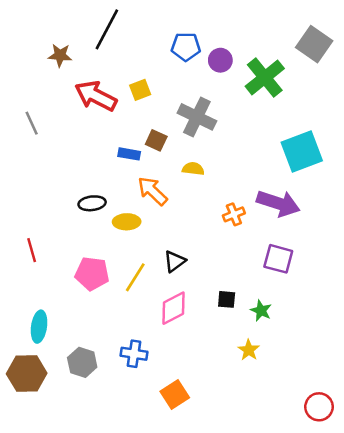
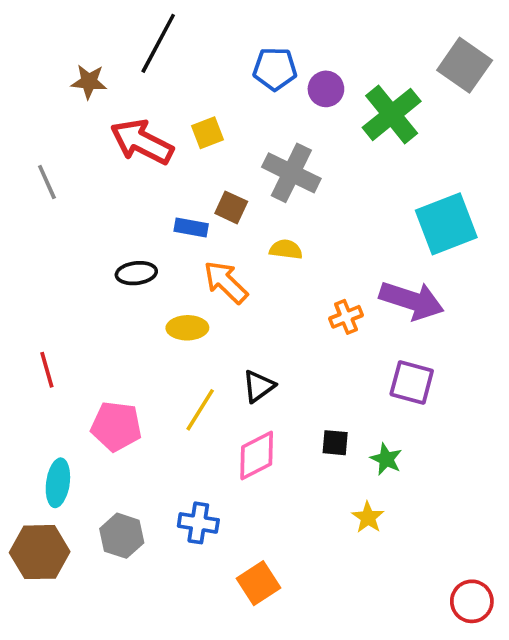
black ellipse: (92, 203) -> (136, 273), moved
pink pentagon: (92, 274) -> (116, 426), moved

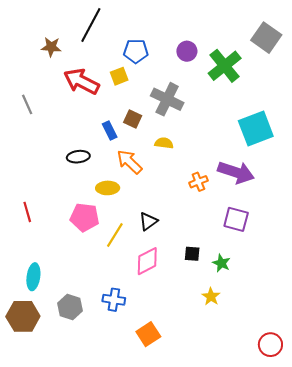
blue pentagon: (275, 69) -> (136, 51), moved
blue rectangle: (191, 228) -> (110, 131), turned 54
pink pentagon: (116, 426) -> (85, 217), moved

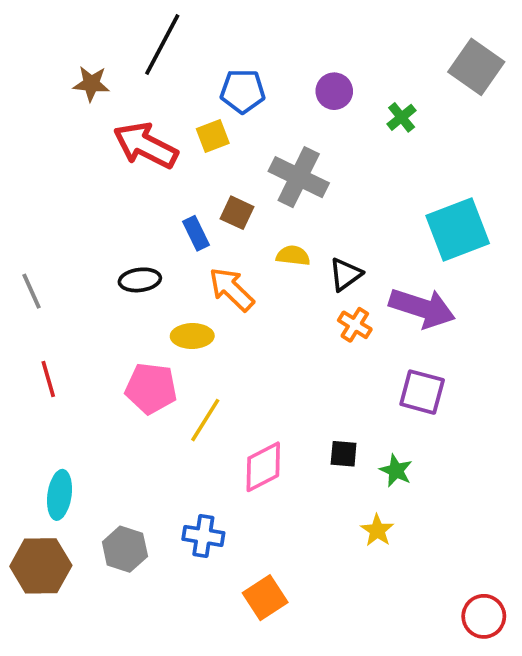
green cross: (225, 66) -> (402, 117), size x0.5
gray line: (27, 104) -> (31, 291), moved
orange cross: (198, 182) -> (355, 325), turned -36
black triangle: (148, 221) -> (345, 274), moved

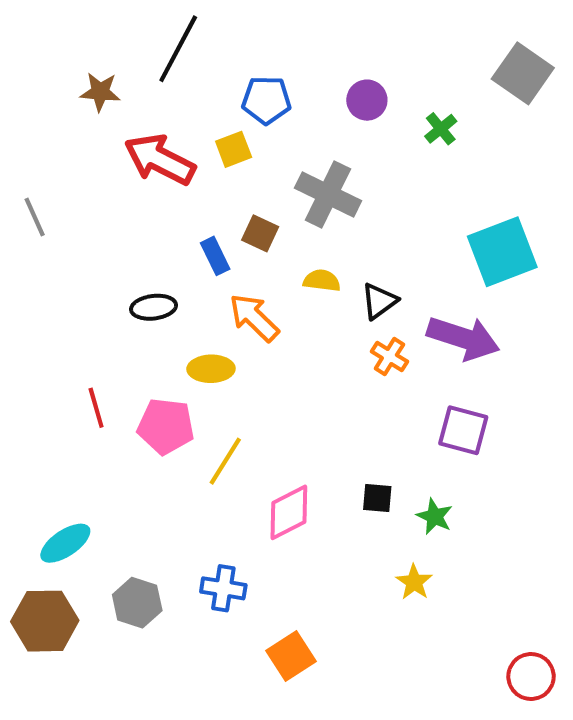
gray line: (31, 291) -> (35, 217), moved
red line: (48, 379) -> (96, 408), moved
cyan ellipse: (60, 495) -> (65, 543), turned 48

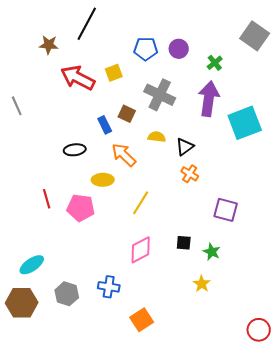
blue pentagon: (266, 100) -> (146, 49), moved
purple arrow: (463, 338) -> (209, 99), moved, turned -100
yellow line: (225, 461) -> (141, 203), moved

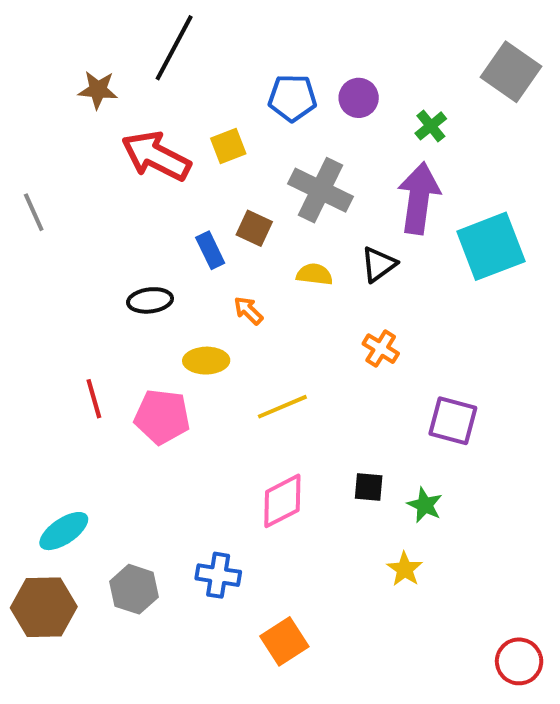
black triangle: (185, 147) -> (379, 264), moved
orange arrow: (124, 155) -> (248, 310), size x0.6
yellow line: (141, 203) -> (282, 407), turned 35

